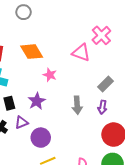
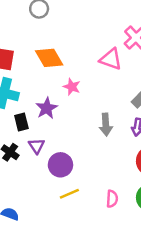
purple star: (37, 101) -> (47, 108), moved
purple triangle: (22, 122) -> (37, 146), turned -40

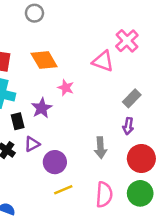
gray arrow: (106, 125) -> (101, 148), moved
purple triangle: (37, 146) -> (32, 144), turned 35
pink semicircle: (112, 199) -> (104, 195), size x1.5

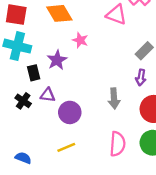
purple triangle: (32, 144) -> (48, 95), turned 35
yellow line: (63, 190) -> (66, 147), moved

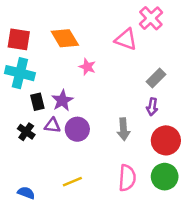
purple star: (57, 60) -> (62, 101), moved
purple circle: (70, 112) -> (77, 129), moved

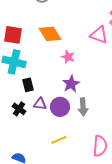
purple star: (62, 101) -> (71, 84), moved
gray arrow: (123, 129) -> (83, 107), moved
yellow line: (72, 182) -> (59, 140), moved

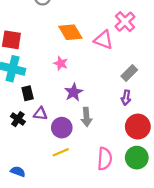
orange diamond: (50, 34) -> (70, 32), moved
pink star: (68, 57) -> (61, 63), moved
purple circle: (60, 107) -> (62, 128), moved

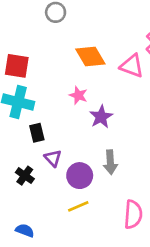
purple star: (74, 92) -> (101, 117), moved
purple triangle: (40, 114) -> (53, 158), turned 40
black cross: (18, 119) -> (25, 176), moved

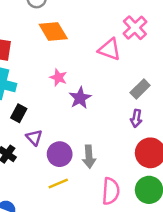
orange diamond: (90, 57) -> (53, 32), moved
black rectangle: (37, 133) -> (19, 113), turned 42
gray arrow: (110, 162) -> (89, 157), moved

